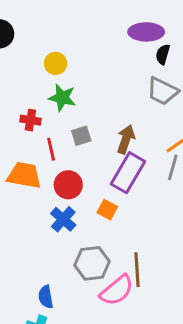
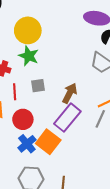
yellow circle: (56, 63) -> (28, 30), size x1.6
orange square: (107, 210) -> (48, 142), size x1.6
blue cross: (63, 219) -> (27, 144), moved

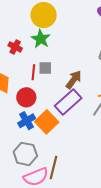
red line: (15, 92) -> (33, 72), moved

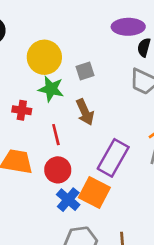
gray square: (45, 68) -> (85, 71), moved
brown arrow: (74, 80) -> (85, 112), moved, turned 138

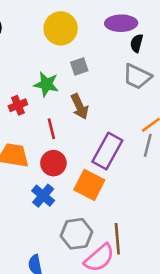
yellow circle: (44, 57) -> (61, 28), moved
red cross: (22, 110) -> (18, 105), turned -30
blue cross: (68, 200) -> (43, 196), moved

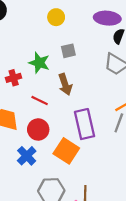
yellow circle: (61, 28) -> (56, 17), size x0.6
red line: (51, 129) -> (40, 100), turned -56
purple rectangle: (107, 151) -> (84, 124), turned -48

